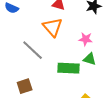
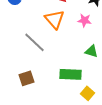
pink star: (86, 39) -> (84, 20), moved
green rectangle: (69, 68) -> (70, 74), moved

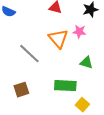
orange triangle: (54, 19) -> (58, 39), moved

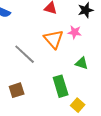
green rectangle: (65, 86) -> (61, 86), turned 70

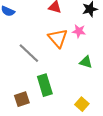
green rectangle: (61, 86) -> (45, 85), moved
brown square: (17, 90) -> (22, 99), moved

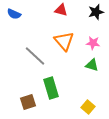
pink star: (79, 31) -> (93, 43), moved

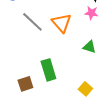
pink star: (93, 43) -> (91, 13), moved
gray line: (35, 56) -> (32, 22), moved

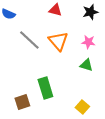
pink star: (91, 13) -> (88, 42), moved

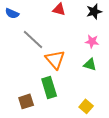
orange triangle: (58, 41) -> (55, 59), moved

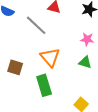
gray line: (33, 39) -> (36, 25), moved
brown square: (26, 101) -> (15, 67), moved, turned 35

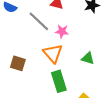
pink star: (87, 39) -> (62, 31), moved
green rectangle: (44, 85) -> (59, 81), moved

